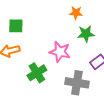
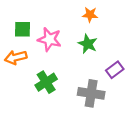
green star: (86, 34) -> (88, 44), moved, turned 30
pink star: (60, 52) -> (49, 39), moved

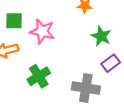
green star: (88, 44) -> (101, 36), moved

